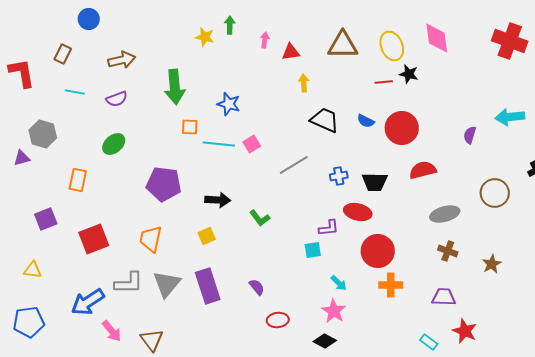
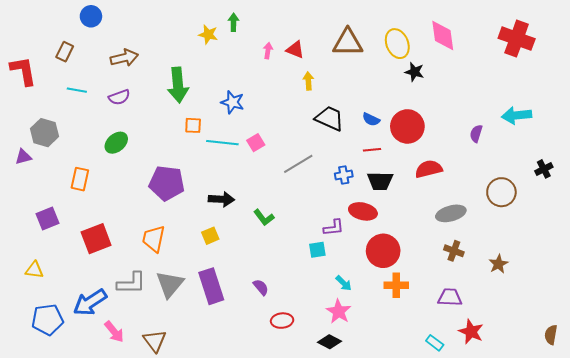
pink arrow: (265, 40) -> (268, 51), moved
red triangle: (291, 52) -> (295, 50), turned 30
red line: (384, 82) -> (372, 150), moved
blue pentagon: (29, 322) -> (48, 320), moved

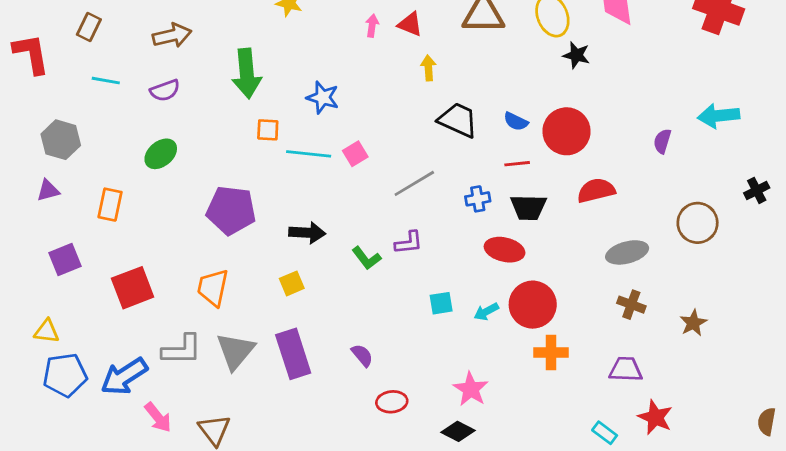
purple triangle: (23, 157) -> (48, 190), moved
purple L-shape: (334, 228) -> (409, 243), moved
cyan arrow: (344, 283) -> (486, 312), moved, turned 108
blue pentagon: (48, 320) -> (65, 375), moved

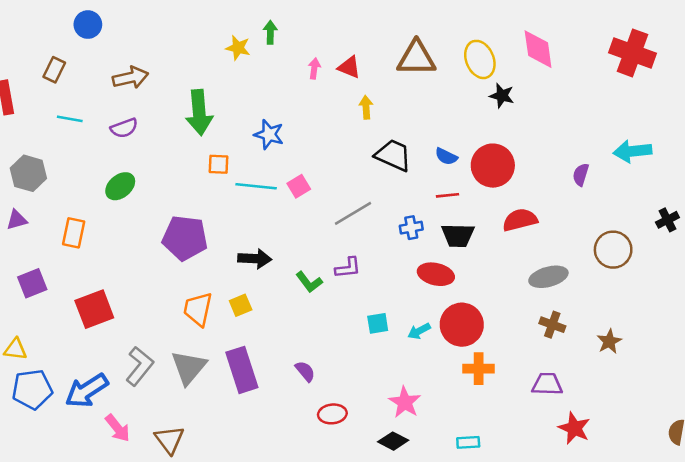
orange trapezoid: (213, 288) -> (198, 309), moved
gray L-shape: (182, 350) -> (140, 366), turned -51
cyan rectangle: (605, 433) -> (468, 442), moved, turned -40

